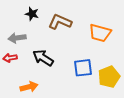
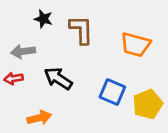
brown L-shape: (60, 22) -> (81, 30), turned 65
blue square: (83, 68) -> (112, 92), turned 30

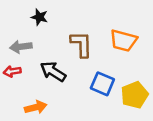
brown L-shape: (81, 30) -> (81, 44), moved

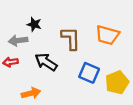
black star: (39, 17) -> (34, 24), moved

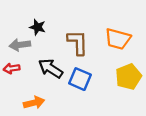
blue square: (89, 73) -> (80, 79), moved
yellow pentagon: (117, 82) -> (128, 77), moved

